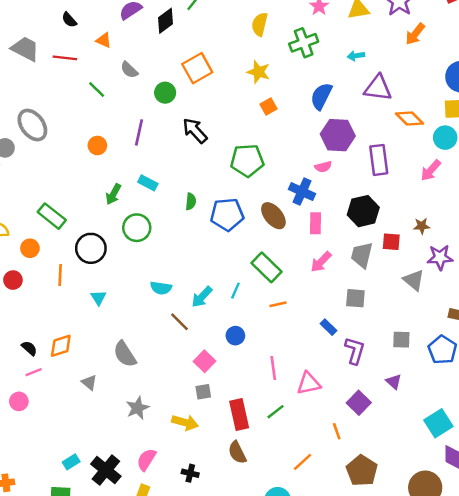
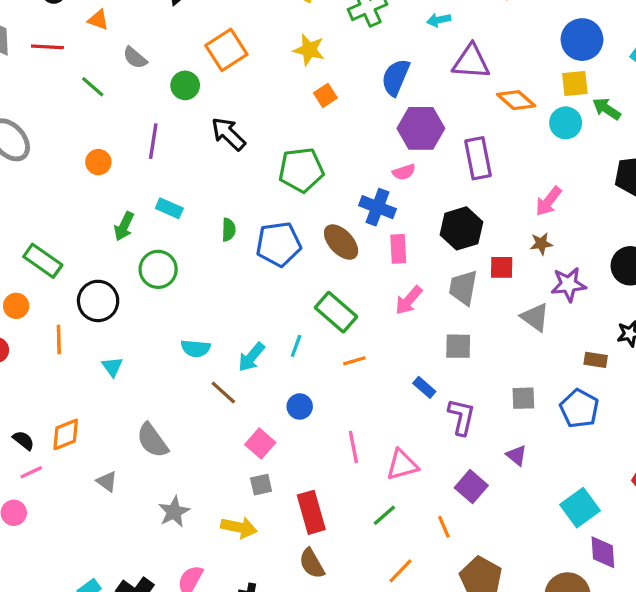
pink arrow: (431, 170) -> (549, 201), moved
green line: (275, 412) -> (384, 515), moved

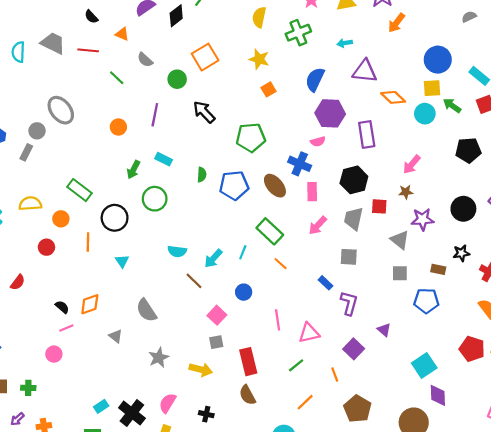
orange line: (354, 361) -> (281, 264), turned 56
gray square: (523, 398) -> (400, 273), moved
blue pentagon: (579, 409) -> (426, 301), turned -30

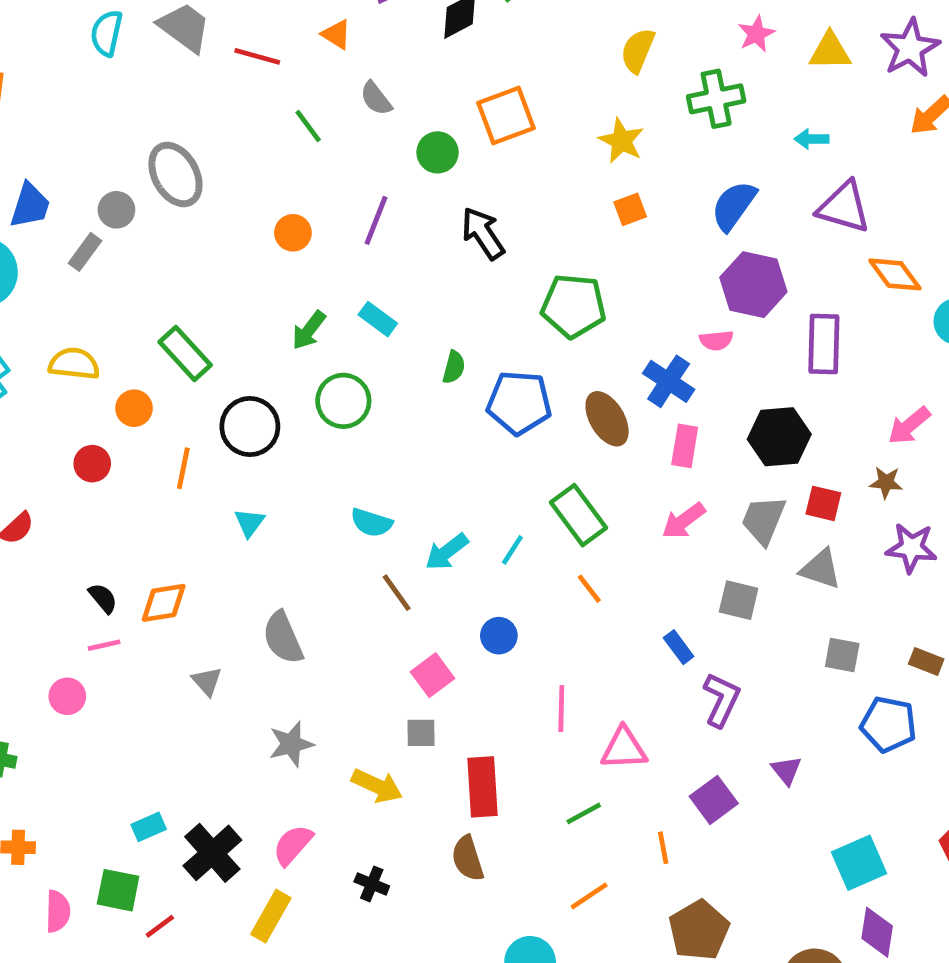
gray triangle: (400, 240) -> (821, 569), moved, turned -30

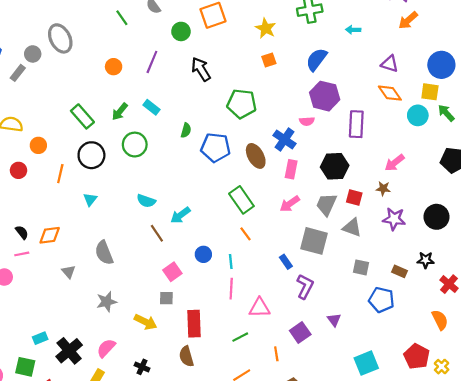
purple triangle: (844, 207) -> (390, 64), moved, size x0.7
green rectangle: (185, 353) -> (82, 116), moved
cyan line: (512, 550) -> (231, 262), moved, turned -40
gray square: (739, 600) -> (314, 241), size x1.5

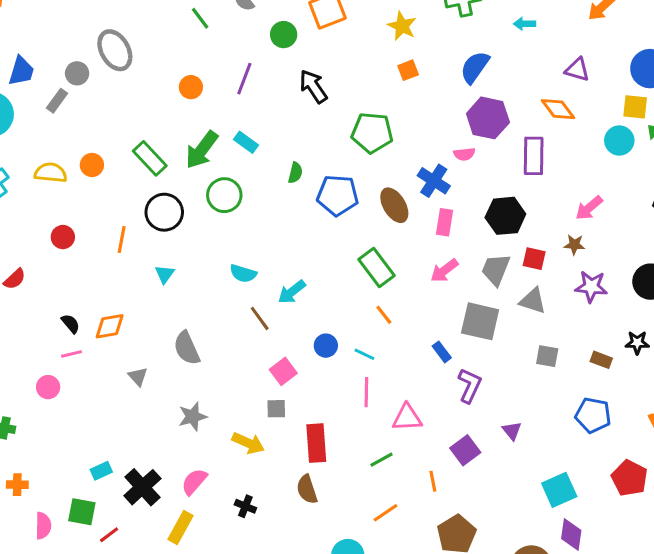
orange diamond: (390, 93) -> (558, 109), moved
green arrow: (120, 112) -> (202, 150), size x1.5
orange circle: (38, 145) -> (92, 165), moved
cyan line: (231, 262) -> (365, 354), turned -56
blue pentagon: (381, 300) -> (593, 415), moved

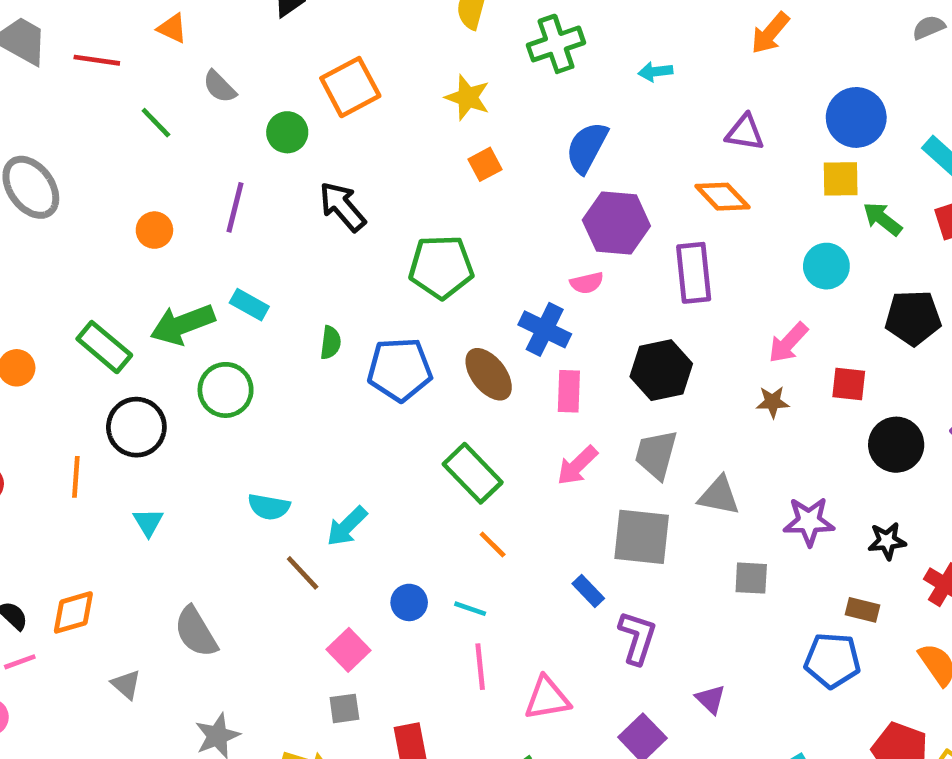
cyan circle: (619, 141) -> (826, 266), moved
green arrow: (202, 150) -> (183, 324), turned 39
red square: (534, 259) -> (849, 384), moved
purple star: (591, 287) -> (809, 521), moved
brown rectangle: (601, 360) -> (862, 610), moved

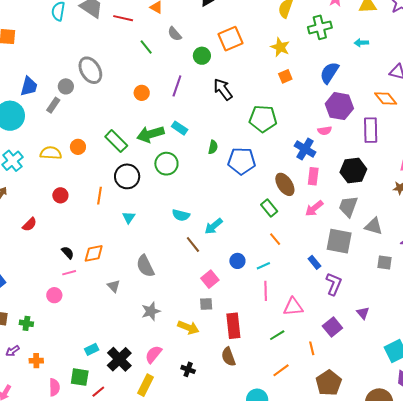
brown ellipse: (489, 374) -> (285, 184), moved
green rectangle: (473, 473) -> (269, 208), size x0.7
cyan line: (470, 609) -> (263, 266), turned -48

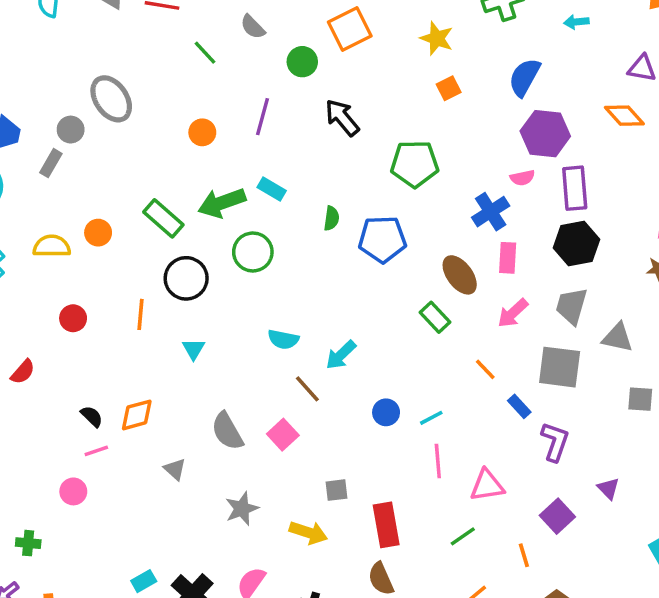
purple rectangle: (371, 130) -> (575, 188), moved
blue cross: (305, 149) -> (491, 212), turned 30
orange line: (275, 239) -> (485, 369), moved
pink square: (210, 279) -> (283, 435), moved

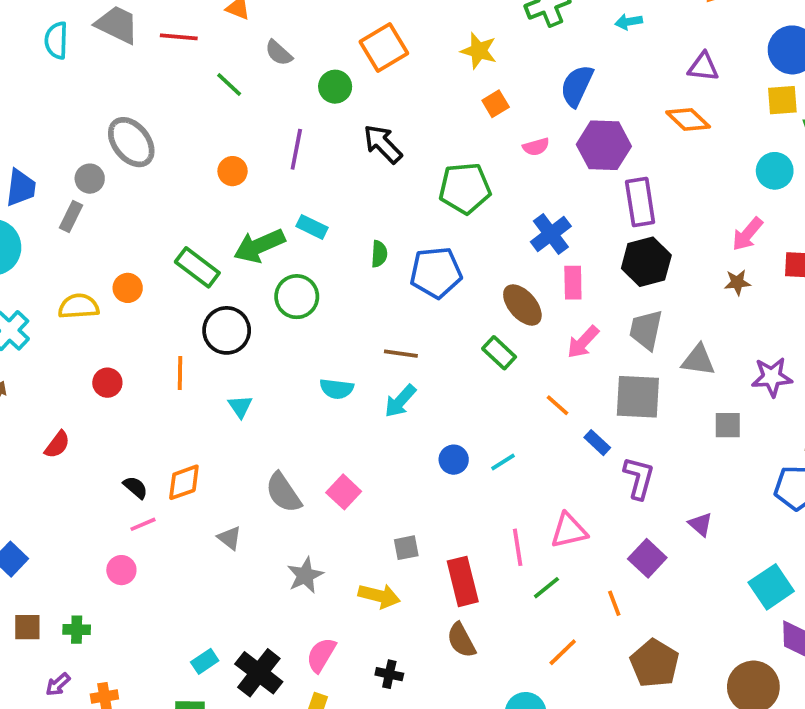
pink semicircle: (522, 178) -> (536, 147), moved
brown line: (307, 389) -> (401, 354), moved, turned -36
pink line: (438, 461) -> (518, 547), moved

